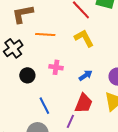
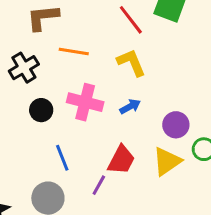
pink cross: (56, 67) -> (85, 102), size x1.6
blue arrow: (86, 75) -> (130, 107), moved

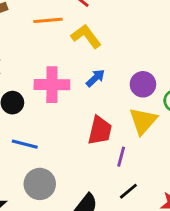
orange line: (74, 51) -> (48, 20), moved
blue line: (62, 158) -> (25, 144), moved, turned -40
purple line: (99, 185) -> (121, 157), moved

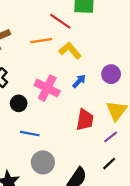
purple circle: (143, 84) -> (111, 74), moved
pink cross: (52, 85) -> (47, 88), turned 30
purple line: (121, 157) -> (111, 137), moved, turned 40

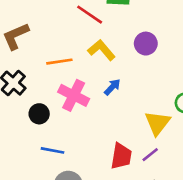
orange line: (41, 41) -> (59, 62), moved
purple circle: (111, 74) -> (146, 44), moved
red trapezoid: (85, 120) -> (121, 156), moved

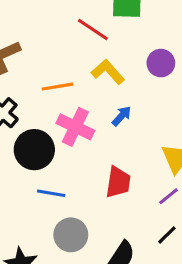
black circle: (39, 114) -> (34, 150), size x1.6
red trapezoid: (121, 156) -> (118, 182), moved

